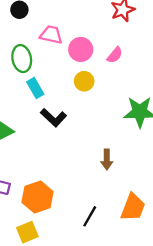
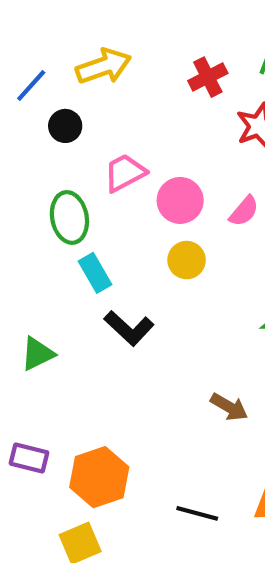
pink trapezoid: (51, 35) -> (125, 173), turned -40
brown arrow: (107, 160) -> (229, 407), turned -60
black line: (90, 216) -> (197, 513), turned 75

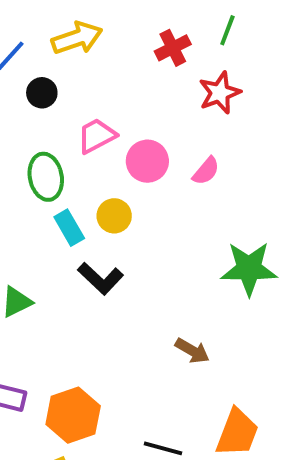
yellow circle: (187, 260) -> (114, 216), moved

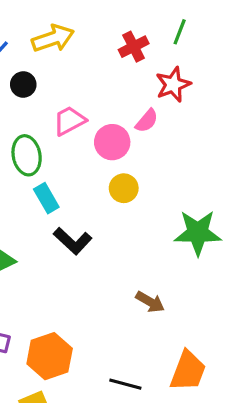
pink semicircle: (206, 171) -> (147, 121), moved
yellow circle: (114, 216) -> (124, 188), moved

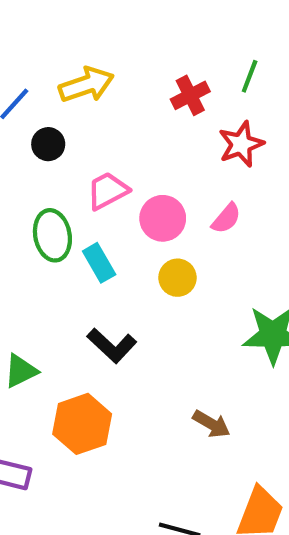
pink semicircle: (147, 121) -> (226, 218), moved
cyan rectangle: (46, 198) -> (99, 263), moved
orange hexagon: (50, 356) -> (82, 424), moved

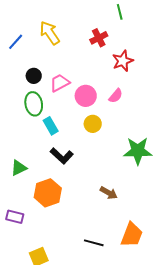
green line: (250, 76) -> (120, 12), moved, turned -35
yellow arrow: (86, 85) -> (50, 33), turned -105
black circle: (48, 144) -> (34, 76), moved
cyan rectangle: (99, 263) -> (51, 126), moved

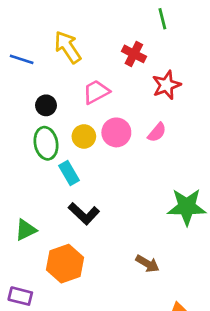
red cross: (99, 38) -> (134, 54), turned -36
blue line: (16, 42) -> (22, 59), turned 66
pink trapezoid: (60, 83) -> (96, 92), moved
yellow circle: (93, 124) -> (84, 136), moved

